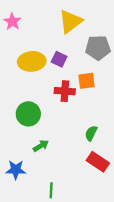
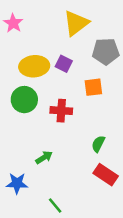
red cross: (65, 91) -> (61, 111), moved
green circle: (28, 114) -> (24, 100), moved
green line: (51, 190) -> (55, 206), turned -42

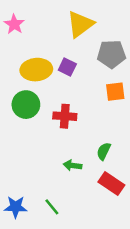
orange square: (93, 87) -> (115, 92), moved
green arrow: (44, 157) -> (73, 165), moved, turned -140
blue star: (17, 183) -> (16, 207), moved
green line: (55, 206) -> (52, 207), moved

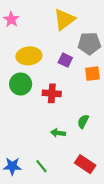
purple square: (67, 67) -> (65, 60), moved
red rectangle: (111, 184) -> (85, 164), moved

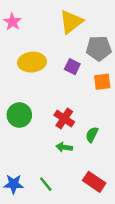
green circle: (21, 84) -> (19, 115), moved
red cross: (52, 93) -> (64, 118), moved, turned 30

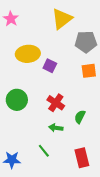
purple square: (72, 67) -> (50, 66), moved
red rectangle: (94, 182) -> (82, 158), turned 42
green line: (46, 184) -> (44, 151), moved

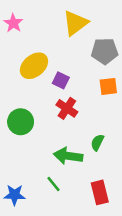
yellow ellipse: (28, 54) -> (34, 66), turned -35
red cross: (56, 103) -> (67, 108), moved
green arrow: (56, 128) -> (68, 156), size x1.6

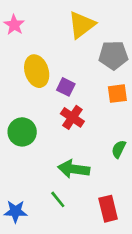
yellow ellipse: (34, 66) -> (37, 71), turned -68
green semicircle: (97, 142) -> (119, 149), moved

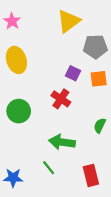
yellow ellipse: (37, 71) -> (16, 60), moved
purple square: (66, 87) -> (73, 73), moved

